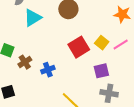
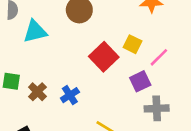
cyan triangle: (33, 18) -> (35, 31), turned 30
pink line: (121, 44) -> (159, 57), moved

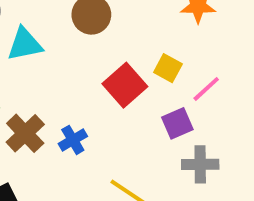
brown cross: (37, 92) -> (25, 133), size x1.4

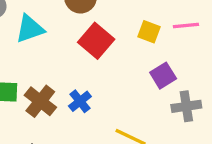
red square: (125, 85) -> (96, 41), moved
pink line: (206, 89) -> (186, 26), moved, turned 45

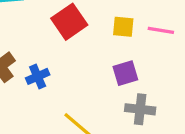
yellow square: (149, 32) -> (123, 27), turned -30

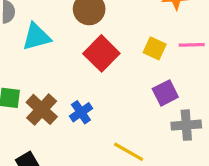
yellow square: (123, 27) -> (155, 48), turned 30

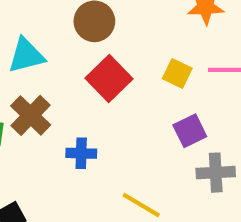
brown cross: (42, 109) -> (31, 115), moved
blue cross: (81, 112) -> (81, 153), turned 35

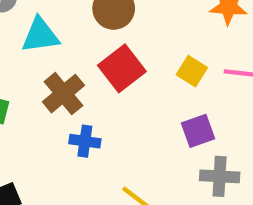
brown cross: (31, 115) -> (63, 94), moved

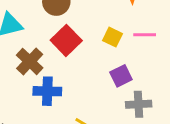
blue cross: (85, 141) -> (47, 91), size x1.4

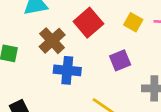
purple square: (121, 76) -> (120, 60), moved

